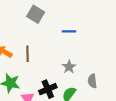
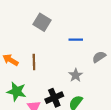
gray semicircle: (92, 81) -> (99, 57), moved, turned 64

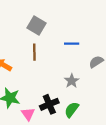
brown line: (34, 62) -> (34, 52), moved

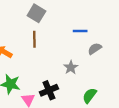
blue line: (72, 44) -> (80, 31), moved
green semicircle: (72, 110) -> (90, 96), moved

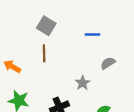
blue line: (80, 31) -> (92, 35), moved

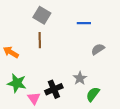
gray star: (83, 83) -> (80, 78), moved

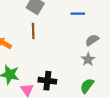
gray star: (80, 78) -> (88, 59), moved
black cross: (54, 89) -> (47, 81), turned 30

